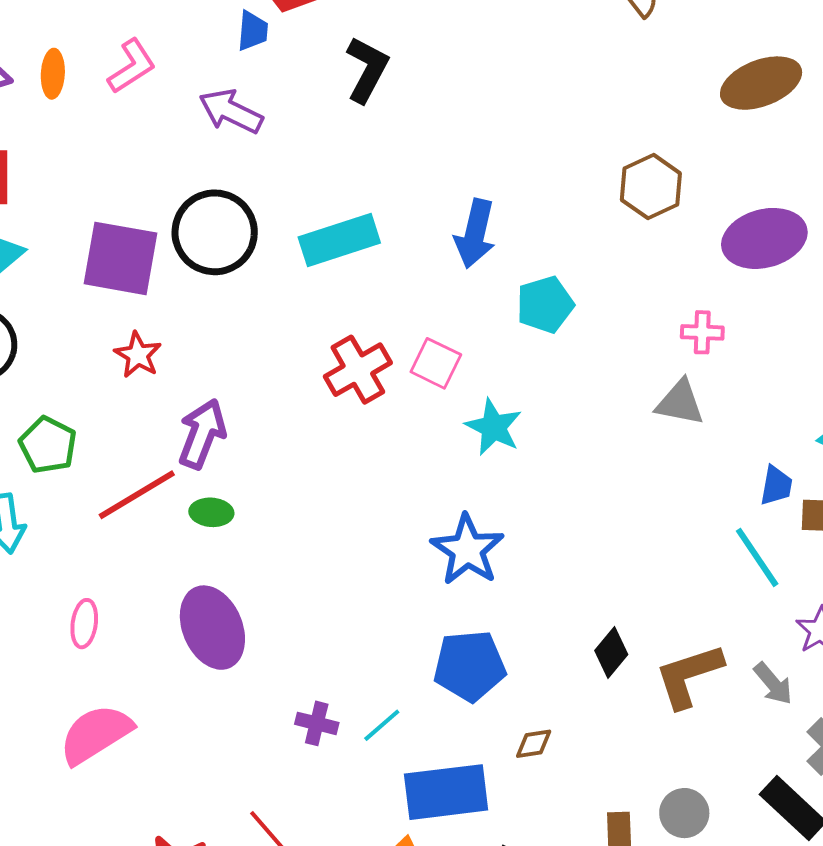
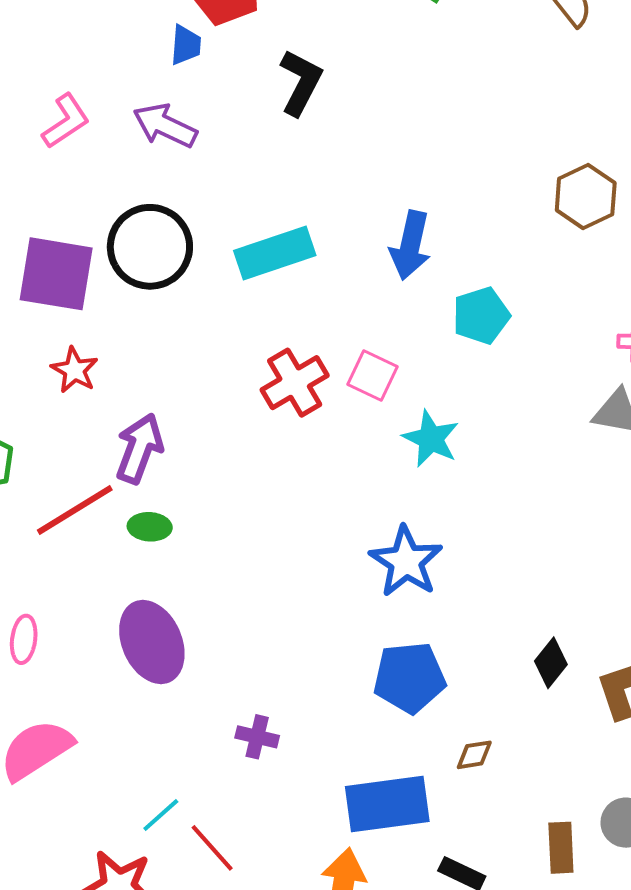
pink L-shape: (132, 66) -> (66, 121), moved
cyan line: (382, 725) -> (161, 815), moved

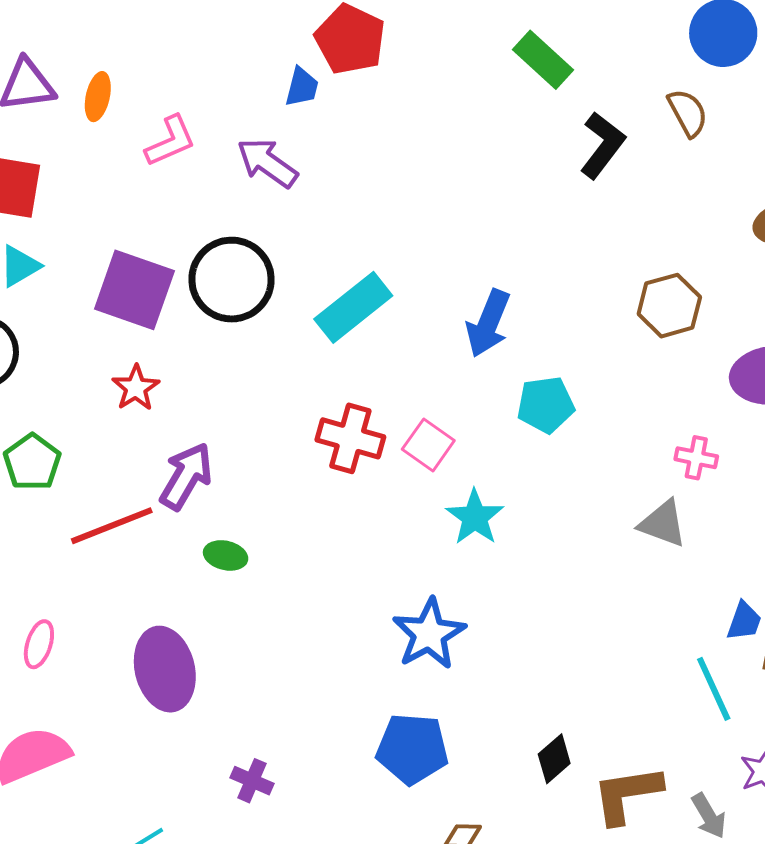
black L-shape: (301, 82) -> (602, 145), moved
cyan rectangle: (275, 253) -> (353, 307), turned -30
red cross: (295, 383) -> (350, 438), turned 36
green ellipse: (150, 527) -> (226, 555), moved

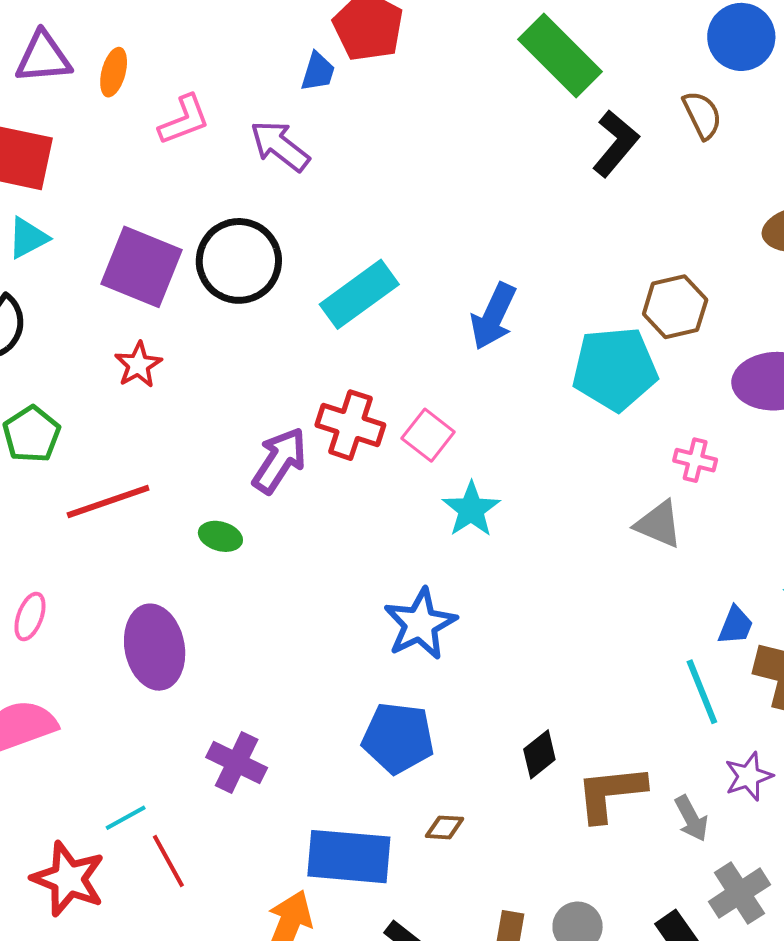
green rectangle: (543, 60) -> (560, 55), size x1.4
cyan pentagon: (546, 405) -> (615, 369), moved, size x1.5
purple arrow: (186, 476) -> (279, 460), moved
purple cross: (252, 781) -> (237, 763), size x1.4

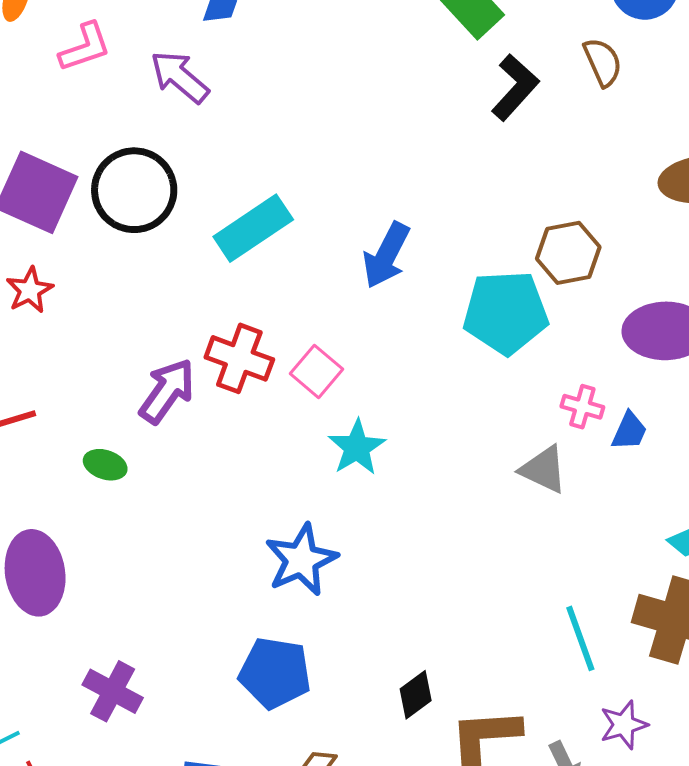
blue trapezoid: (735, 625) -> (629, 431), moved

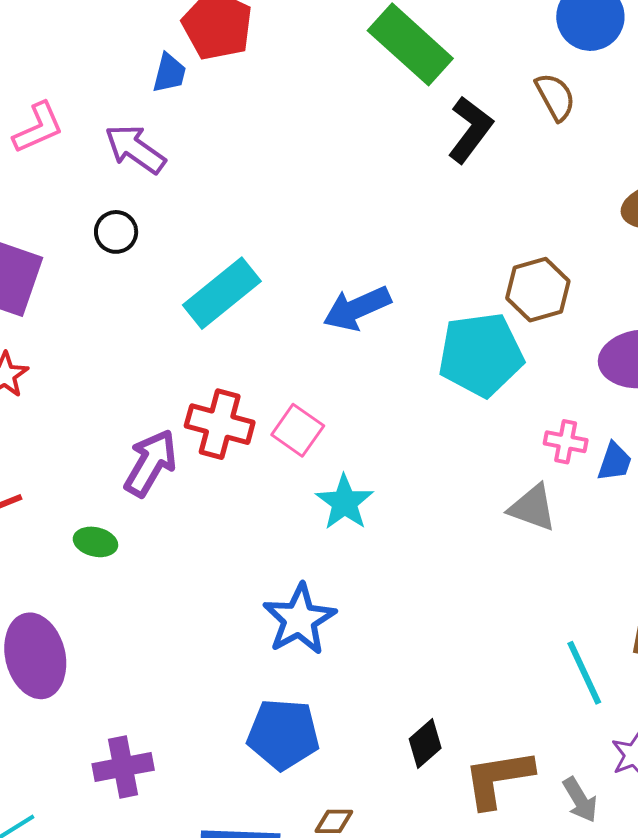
black circle: (134, 190) -> (116, 232), moved, size x0.5
blue arrow: (386, 255) -> (357, 308), turned 44
purple cross: (113, 691) -> (123, 767), turned -34

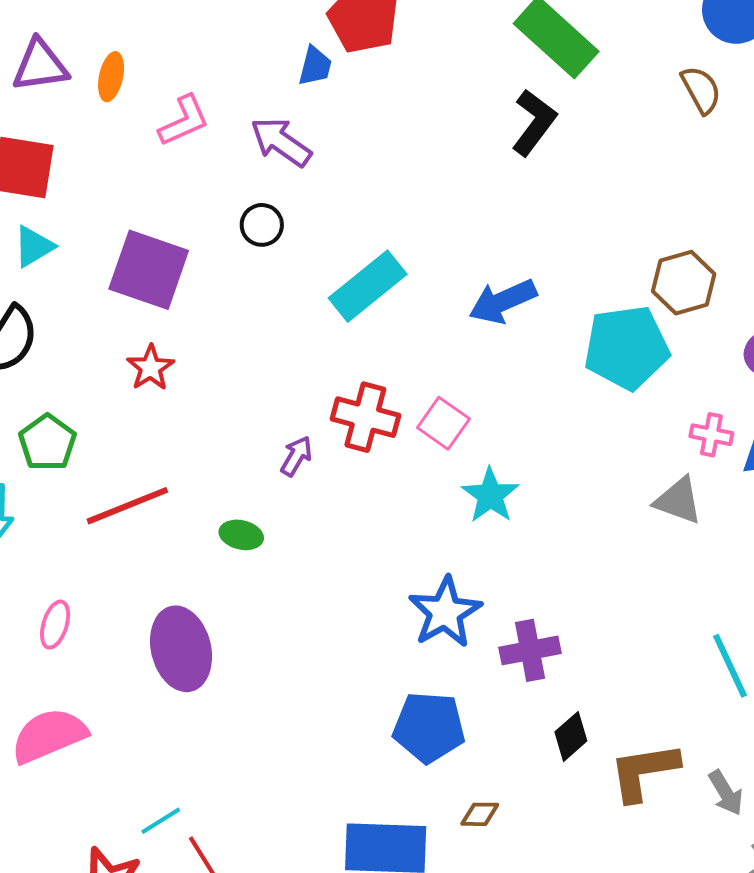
black L-shape: (470, 130) -> (534, 122), moved
purple arrow: (151, 463) -> (296, 456), size x0.6
purple cross: (123, 767) -> (530, 650), moved

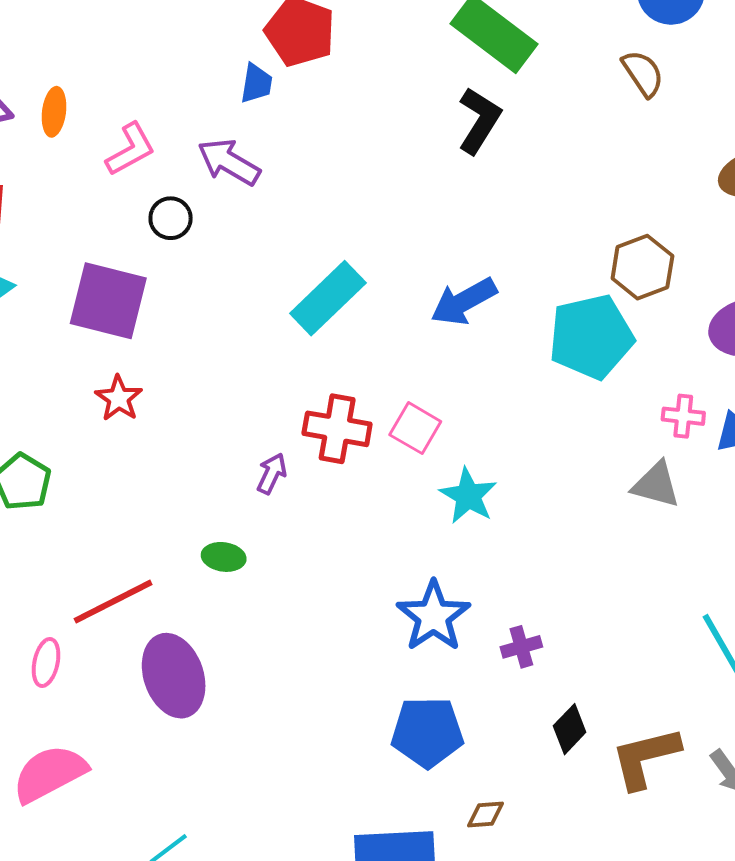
black circle: (262, 225) -> (171, 218), moved
red line: (127, 506) -> (113, 602), moved
purple cross: (530, 650) -> (521, 647), size x0.7

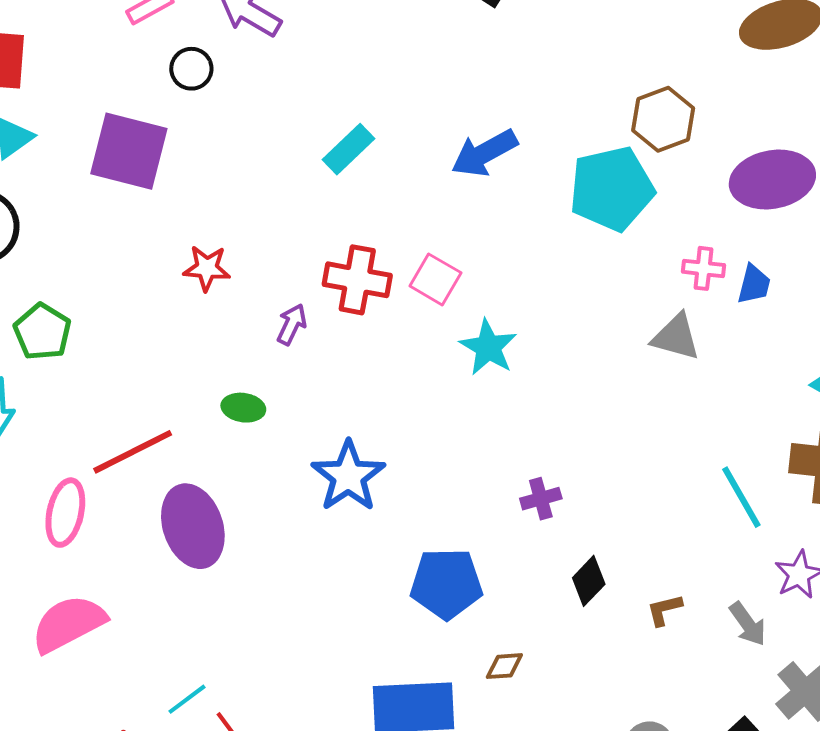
cyan rectangle: (328, 298) -> (349, 149), size x0.7
red star: (119, 398) -> (207, 268), moved, turned -30
blue star: (433, 616) -> (348, 476), moved
pink ellipse: (46, 662) -> (65, 513), size x1.4
brown L-shape: (645, 758) -> (664, 610), size x0.5

